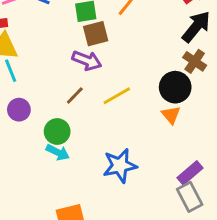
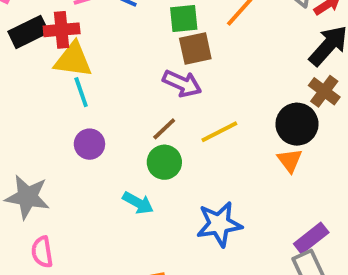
green circle: (57, 132) -> (164, 162), moved

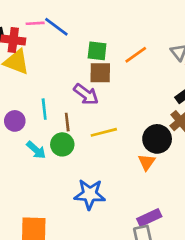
cyan line: (81, 92) -> (44, 109), moved
brown line: (164, 129) -> (67, 122), turned -66
cyan arrow: (138, 203) -> (36, 150), moved

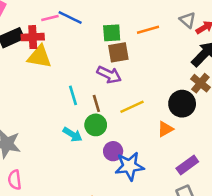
orange line: (136, 55) -> (148, 30), turned 30
purple circle: (15, 121) -> (113, 151), moved
orange triangle: (147, 162) -> (165, 129), moved, turned 36
purple rectangle: (149, 218) -> (187, 165), moved

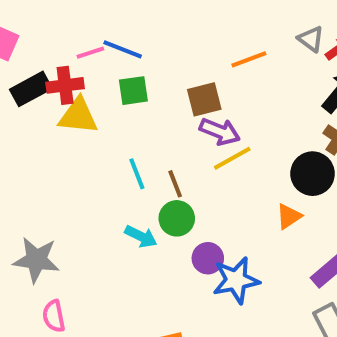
green square: (112, 33) -> (133, 91), moved
purple arrow: (109, 75) -> (220, 132), moved
yellow line: (132, 107) -> (232, 158), moved

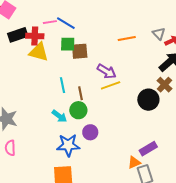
brown square: (204, 99) -> (80, 51), moved
orange triangle: (289, 216) -> (134, 163), moved
blue star: (236, 280) -> (68, 145), moved

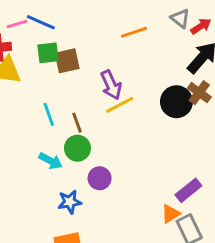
purple arrow: (107, 71) -> (111, 85), turned 42
black circle: (148, 100) -> (176, 102), moved
blue star: (68, 145) -> (70, 202), size x0.7

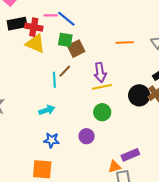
brown square: (67, 61) -> (76, 49), turned -30
brown line: (77, 123) -> (65, 71), moved, turned 48
green circle: (77, 148) -> (102, 112), moved
cyan arrow: (51, 161) -> (47, 110), turned -63
purple circle: (100, 178) -> (87, 136), moved

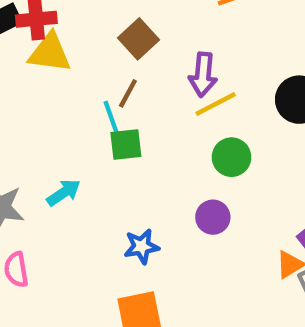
green square: (65, 40) -> (126, 145), moved
purple arrow: (100, 72) -> (203, 75), turned 30
cyan arrow: (47, 110) -> (64, 193), moved

